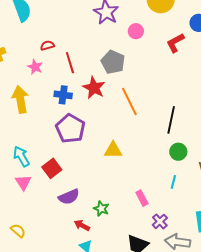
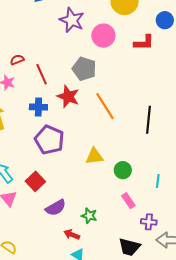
pink circle: (136, 31) -> (103, 36), size x1.5
red L-shape: (175, 43) -> (144, 43), turned -145
green circle: (178, 152) -> (123, 170), moved
purple cross: (160, 221) -> (149, 222), turned -35

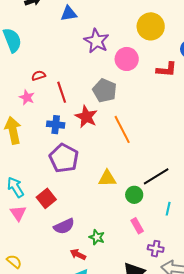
black line: (149, 120) -> (156, 176), moved, turned 48

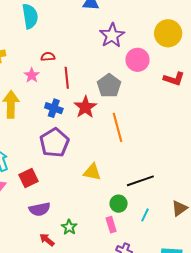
green circle: (134, 195) -> (119, 204), moved

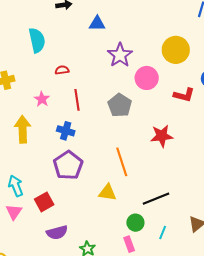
red semicircle: (48, 57) -> (62, 70), moved
red star: (85, 107) -> (162, 136), moved, turned 30
orange line: (118, 127) -> (122, 162), moved

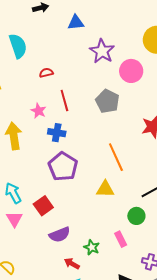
pink star: (42, 99) -> (39, 111), moved
pink rectangle: (129, 244) -> (121, 239), moved

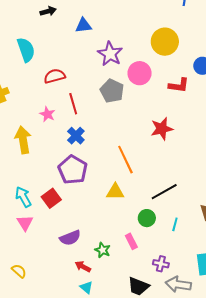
red semicircle: (46, 73) -> (55, 76), size x1.5
gray pentagon: (107, 101) -> (112, 91), moved
blue cross: (57, 133) -> (76, 136), moved, turned 36
red square: (43, 206) -> (51, 198), moved

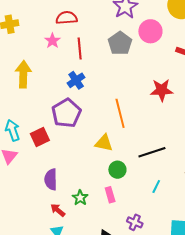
pink star: (47, 114) -> (52, 41), moved
green circle: (147, 218) -> (117, 170), moved
purple semicircle: (70, 238) -> (51, 179), turned 100

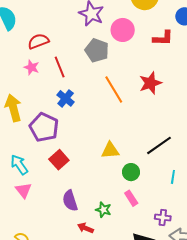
purple pentagon: (66, 113) -> (44, 127), moved
orange line: (120, 113) -> (114, 90), moved
red square: (40, 137) -> (59, 160), moved

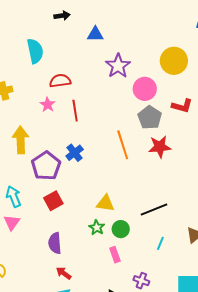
gray pentagon: (97, 50) -> (150, 118), moved
blue cross: (66, 98) -> (75, 153), moved
green star: (103, 210) -> (97, 228), moved

